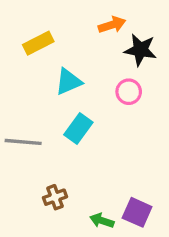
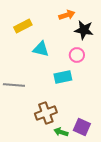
cyan triangle: (68, 82) -> (41, 49), turned 36
cyan rectangle: (78, 129) -> (63, 77), moved, turned 42
brown cross: (55, 197) -> (46, 113), moved, size x1.5

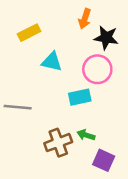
orange arrow: (67, 15) -> (85, 19), turned 126
pink circle: (77, 55) -> (97, 69), size x1.5
green arrow: (61, 132) -> (86, 135), moved

